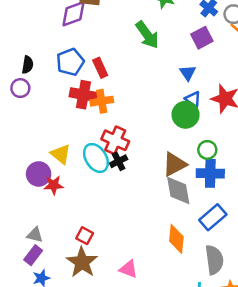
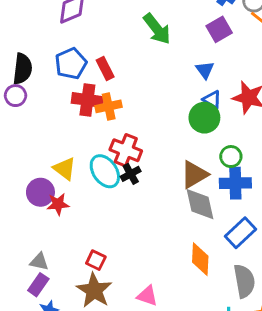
black semicircle: (28, 65) -> (23, 69), size x1.5

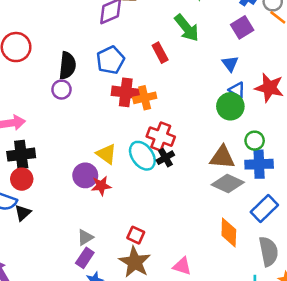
red rectangle: (105, 68) -> (160, 53), moved
brown triangle: (194, 175) -> (222, 157), turned 36
gray diamond: (200, 204) -> (228, 183), turned -52
gray triangle: (39, 262) -> (85, 237), turned -42

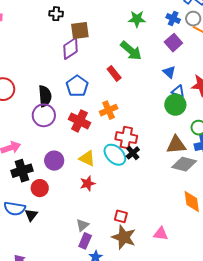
purple circle: (62, 90) -> (44, 115), size x1.5
red cross: (126, 92) -> (79, 121), moved, turned 30
purple circle: (85, 175) -> (54, 161), moved
red circle: (22, 179) -> (40, 188), moved

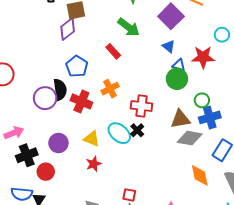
purple square: (173, 43) -> (171, 16), size x1.4
black semicircle: (45, 96) -> (60, 90), moved
red cross: (126, 138) -> (141, 106), moved

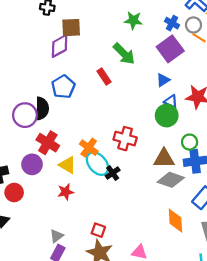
blue triangle: (169, 46) -> (163, 80), turned 40
orange cross: (110, 89) -> (89, 148), moved, turned -36
red cross: (81, 101) -> (48, 143), moved
black cross: (137, 130) -> (113, 173), moved

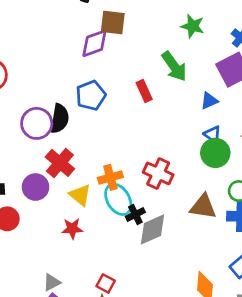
blue triangle: (163, 80) -> (209, 101), moved
blue triangle: (171, 101) -> (212, 134), moved
orange cross: (89, 148) -> (110, 177), turned 30
gray diamond: (171, 180) -> (153, 229), moved, turned -52

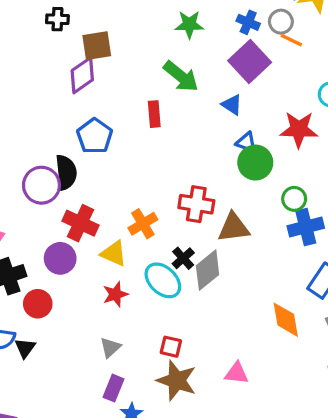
red rectangle: (144, 91) -> (154, 114), turned 35
blue triangle: (209, 101) -> (232, 105), turned -48
cyan ellipse: (118, 199) -> (163, 280), moved
brown triangle: (203, 207) -> (234, 228), moved
gray triangle: (52, 282) -> (110, 347), moved

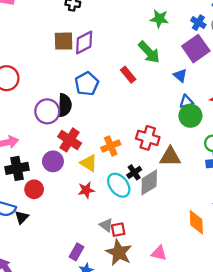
brown square: (97, 46) -> (64, 41), moved
red rectangle: (154, 114) -> (128, 75), turned -42
blue triangle: (246, 142) -> (186, 102), turned -40
gray triangle: (110, 347) -> (106, 225), moved, turned -48
red square: (171, 347) -> (118, 230), turned -32

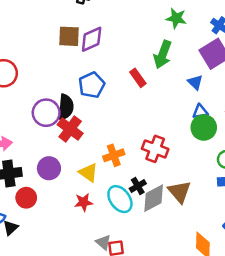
green arrow: (149, 52) -> (163, 54), turned 60
red cross: (70, 140) -> (70, 129), moved
brown triangle: (170, 157) -> (179, 192), moved, turned 45

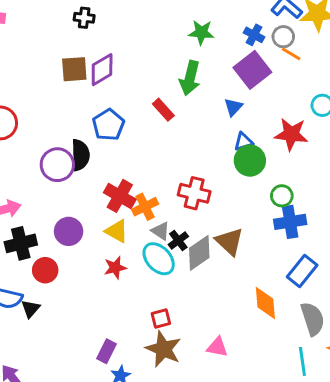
blue triangle: (195, 82) -> (233, 107), turned 35
red cross: (70, 129) -> (120, 196), moved
gray triangle: (103, 242) -> (160, 231), moved

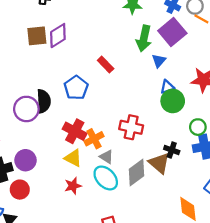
green arrow: (190, 78) -> (144, 38), moved
blue pentagon: (108, 125) -> (76, 88), moved
purple circle: (69, 231) -> (25, 160), moved
black cross: (178, 241) -> (172, 150), moved, turned -32

